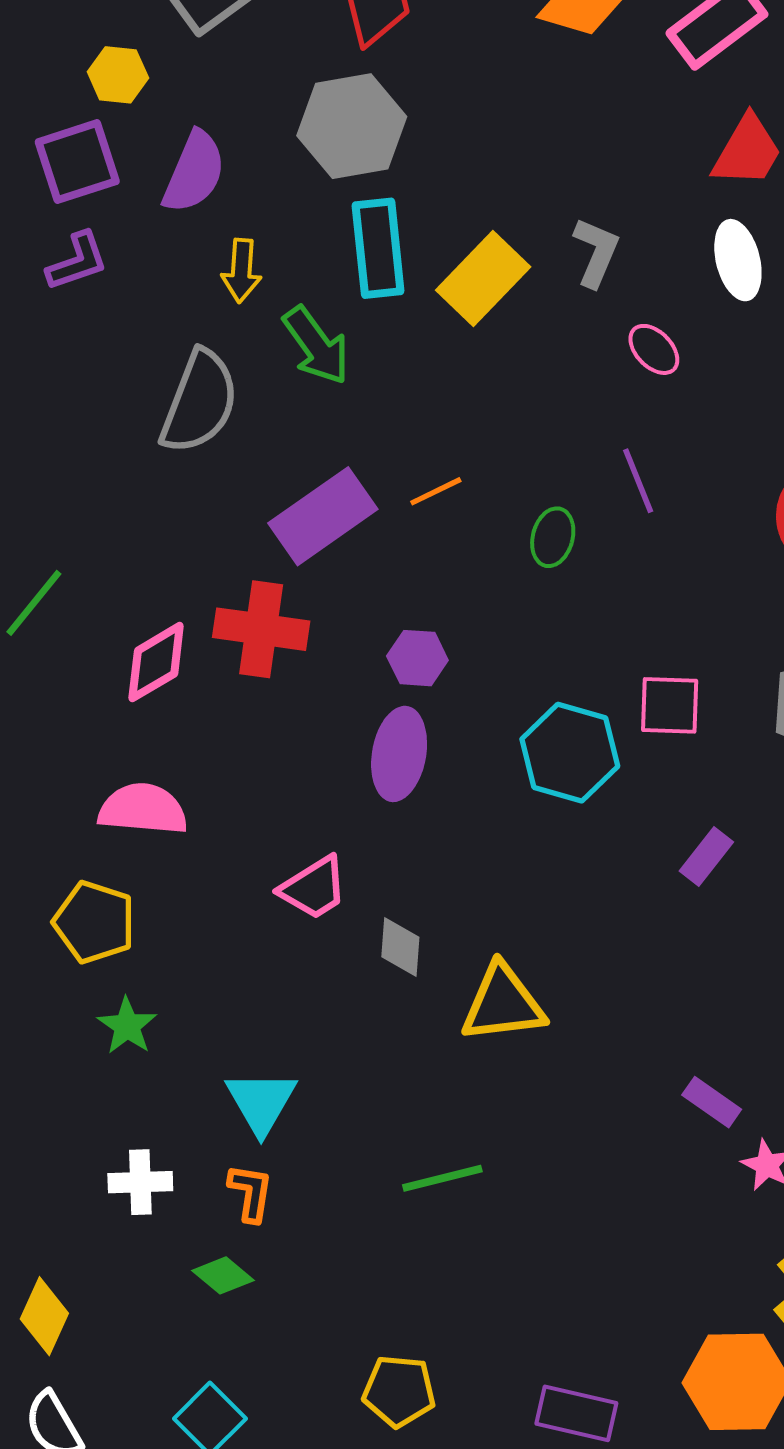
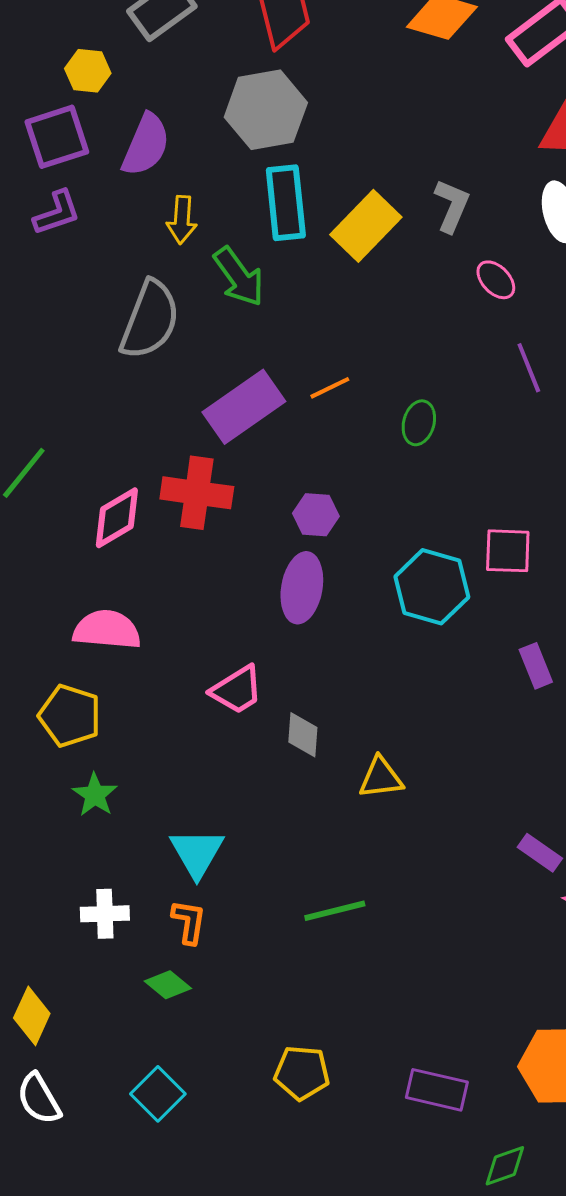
purple line: (638, 481) -> (529, 368), moved
purple rectangle: (706, 856) -> (536, 666), turned -60
yellow triangle: (503, 1004) -> (381, 778), size x0.7

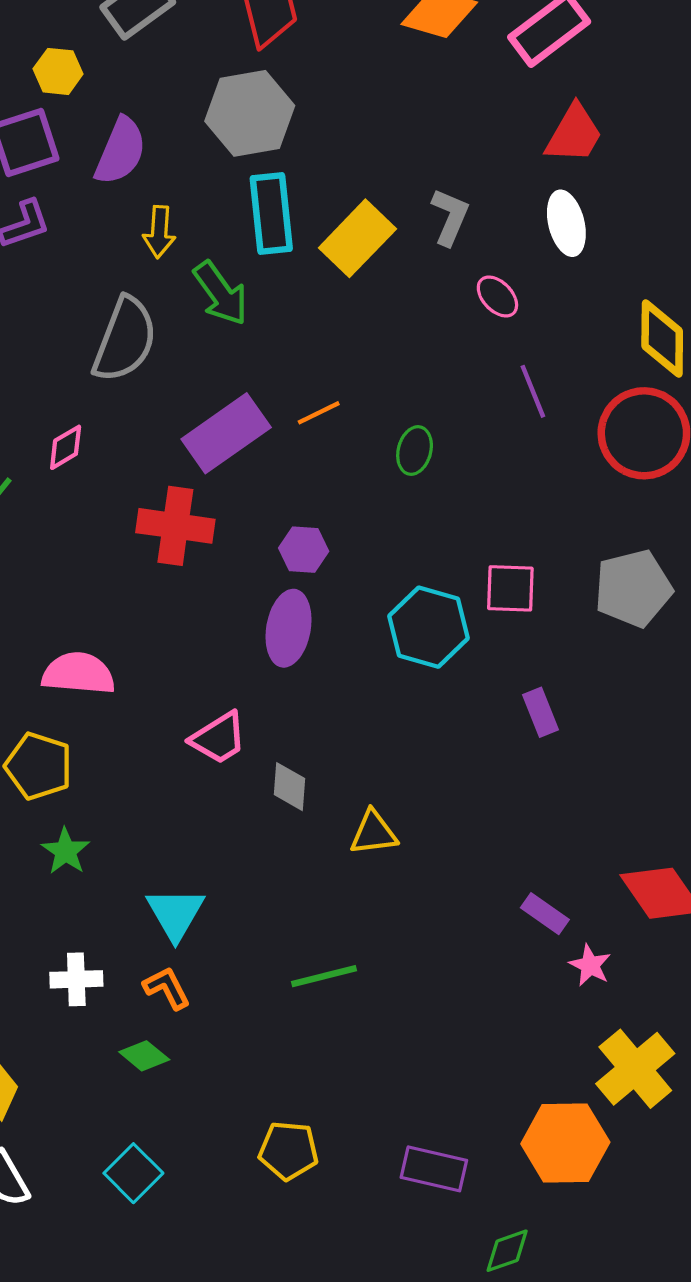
pink diamond: (117, 518) -> (66, 447), moved, size x0.7
orange L-shape: (189, 922) -> (167, 988), turned -36

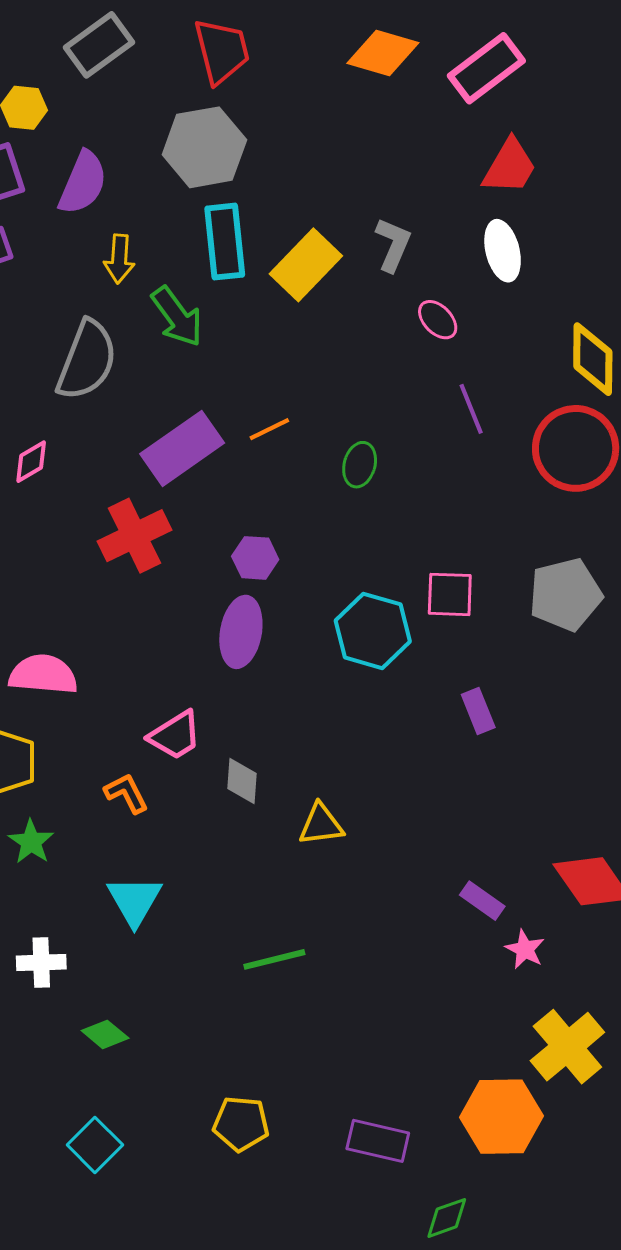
red cross: (175, 526) -> (134, 536), turned -34
orange L-shape: (167, 988) -> (126, 793), moved

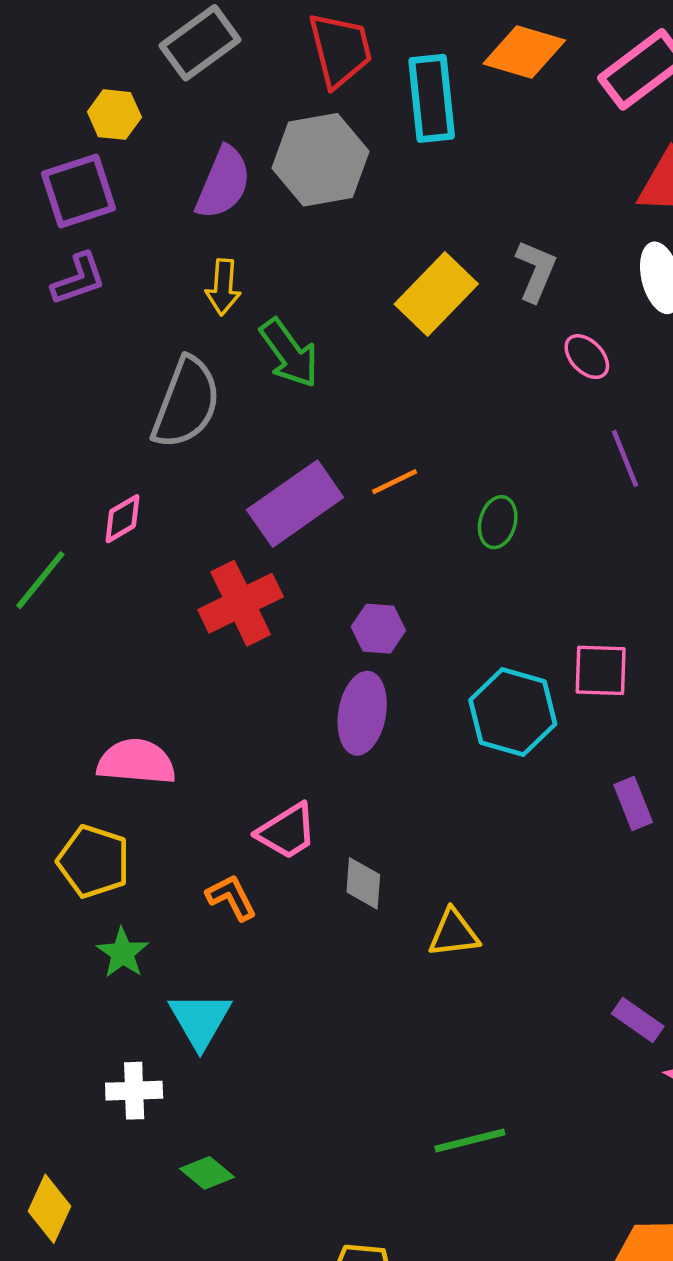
purple semicircle: (83, 183) -> (223, 183), moved
cyan rectangle: (225, 242) -> (432, 98), moved
cyan triangle: (134, 901) -> (200, 1020), moved
green line: (274, 959) -> (470, 1140), moved

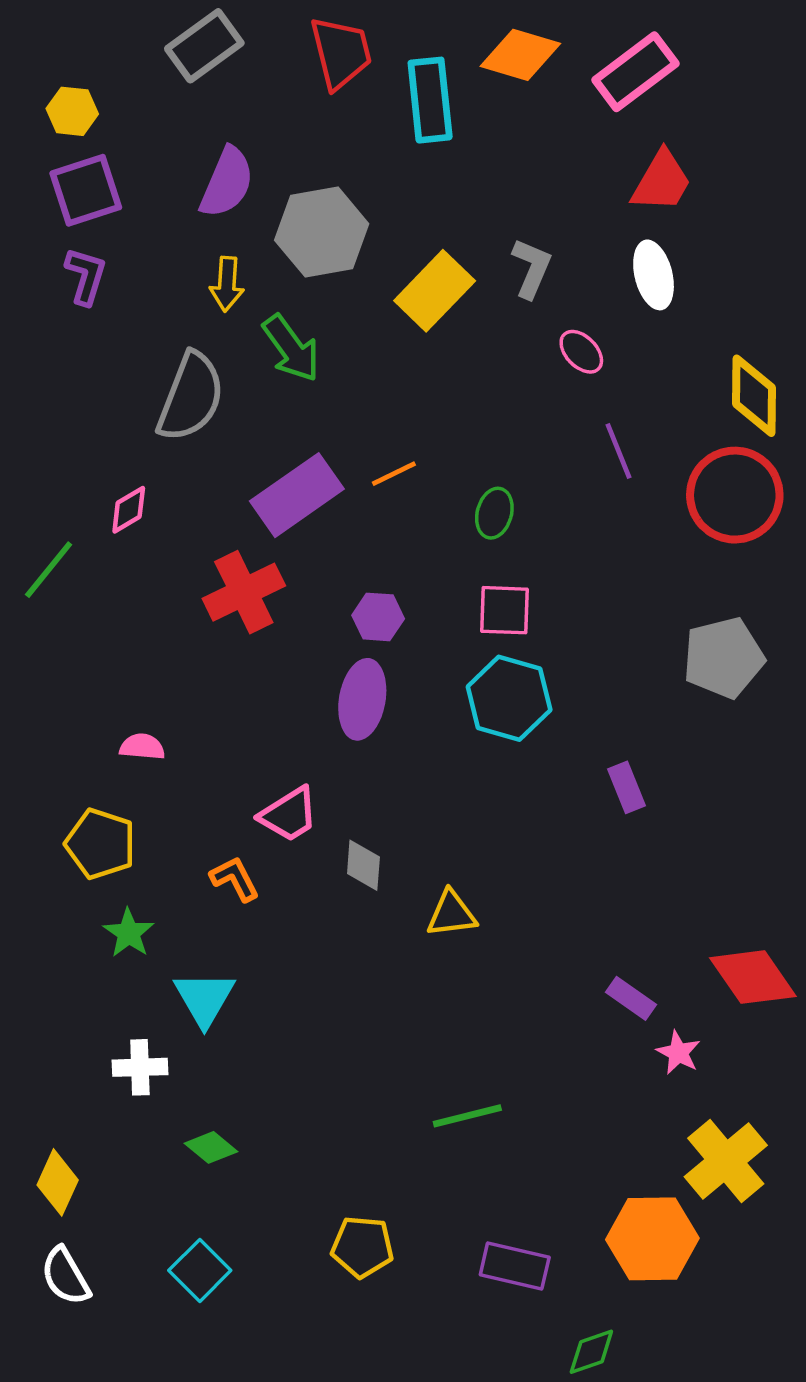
yellow hexagon: (114, 115) -> (72, 111), moved
gray hexagon: (320, 160) -> (322, 232), moved
purple L-shape: (78, 279) -> (86, 276), turned -54
pink square: (601, 670) -> (505, 610), moved
pink semicircle: (136, 762) -> (142, 747), size x0.6

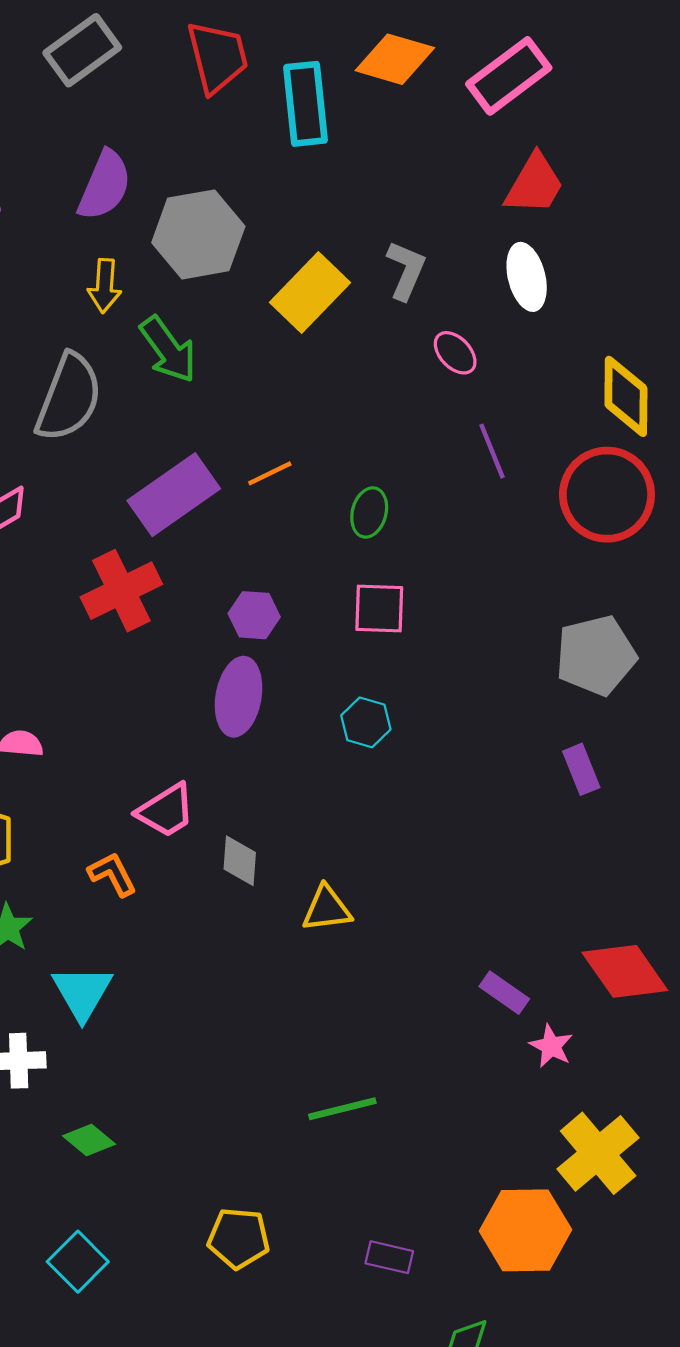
cyan hexagon: (509, 698) -> (366, 722), moved, size x0.6
purple rectangle: (626, 787) -> (581, 769), moved
purple rectangle: (515, 1266) -> (389, 1257), size x0.7

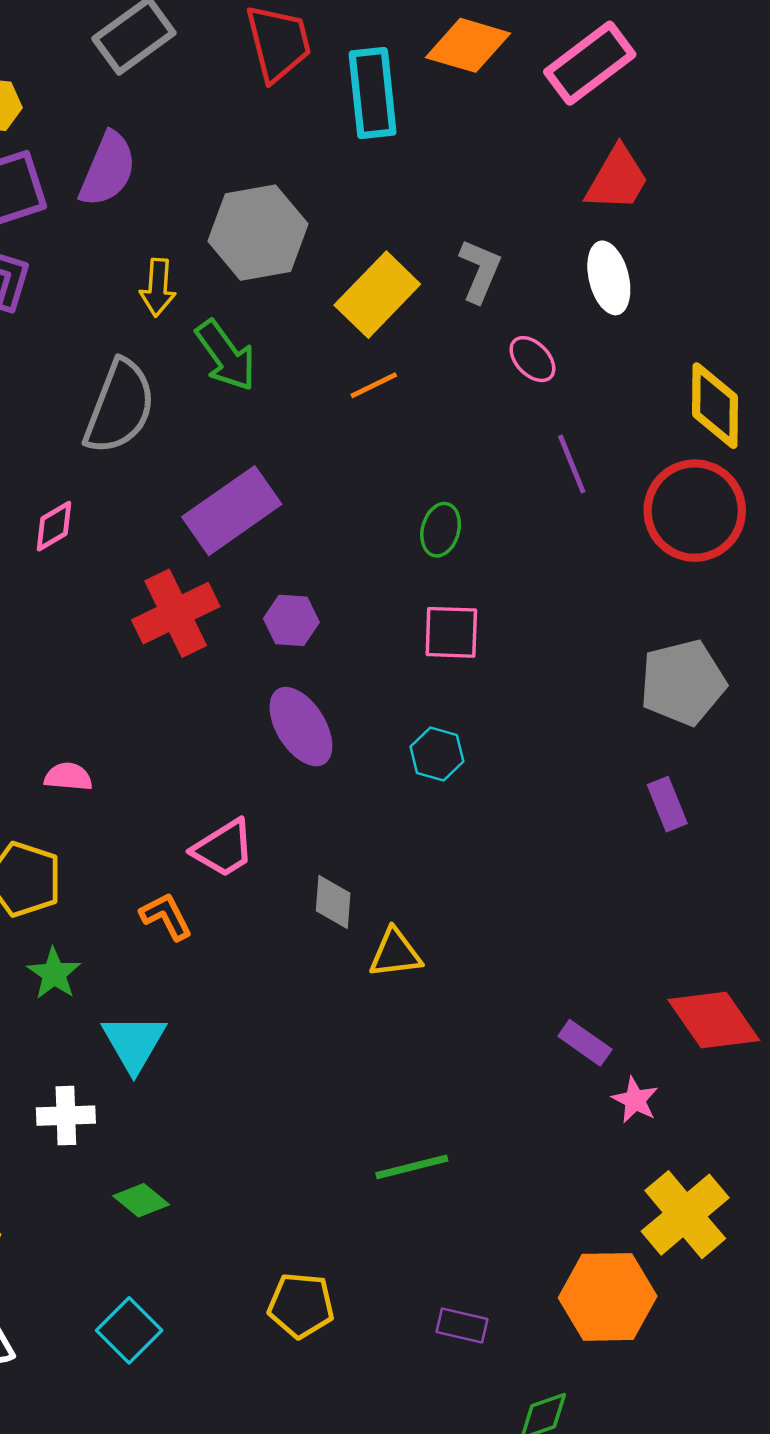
purple semicircle: (105, 185) -> (108, 169), moved
orange line: (270, 473) -> (374, 385), moved
purple hexagon: (254, 615) -> (291, 620), moved
purple ellipse: (239, 697) -> (301, 727), turned -42
gray diamond: (240, 861) -> (333, 902), moved

